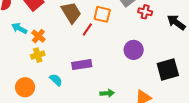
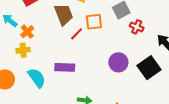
orange square: (102, 14) -> (94, 22), turned -30
black square: (168, 69) -> (149, 68), moved, turned -30
cyan semicircle: (56, 80) -> (37, 78), size x1.5

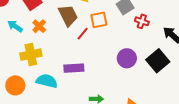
orange cross: (27, 32) -> (39, 26), moved
yellow cross: (23, 50) -> (31, 55), size x1.5
cyan semicircle: (37, 78) -> (47, 81), turned -35

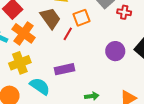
orange cross: (39, 26) -> (24, 33), size x1.6
cyan semicircle: (47, 81) -> (40, 86), turned 30

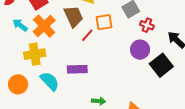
purple circle: (115, 51) -> (140, 50), moved

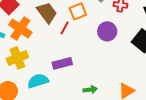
purple circle: (140, 50) -> (107, 31), moved
cyan semicircle: (50, 81) -> (38, 81), turned -50

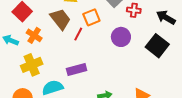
orange cross: (20, 28) -> (34, 35), size x0.7

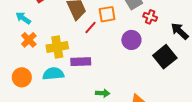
orange cross: (34, 35) -> (29, 40), moved
yellow cross: (32, 65) -> (57, 47), moved

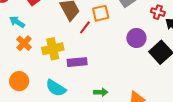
red cross: (150, 17) -> (158, 12), moved
purple circle: (131, 40) -> (136, 38), moved
cyan semicircle: (53, 74) -> (56, 88), moved, turned -140

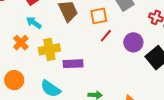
cyan arrow: (17, 22) -> (34, 23), moved
red line: (85, 27) -> (106, 36), moved

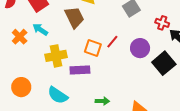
orange square: (99, 16) -> (93, 48), moved, turned 30
orange cross: (21, 43) -> (20, 37), moved

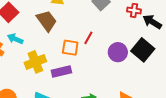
purple circle: (140, 48) -> (118, 52), moved

